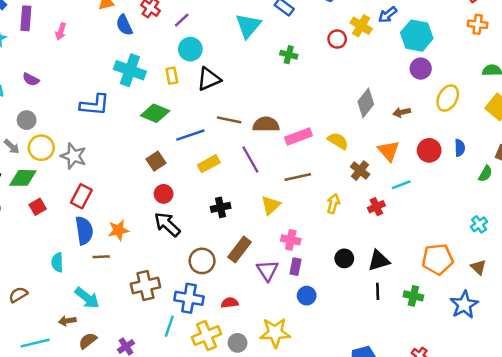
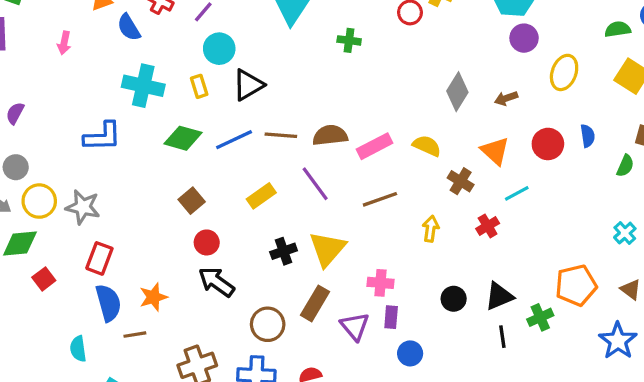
pink arrow: (61, 31) -> (64, 43), moved
purple semicircle: (31, 79) -> (15, 113), turned 98
blue line: (190, 135) -> (234, 140), moved
yellow triangle: (271, 205) -> (327, 249), moved, size x1.4
green cross: (413, 296) -> (540, 317), moved, turned -30

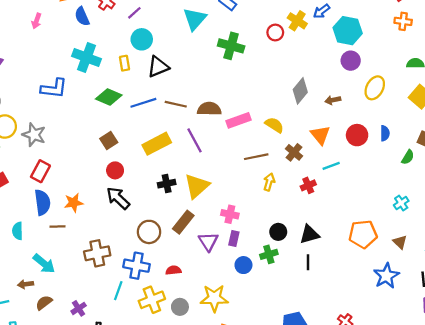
green cross: (349, 40) -> (231, 46), size x1.6
yellow rectangle: (261, 196) -> (157, 144), size x1.4
brown line: (380, 199) -> (256, 157), moved
green cross: (540, 317) -> (269, 254), moved

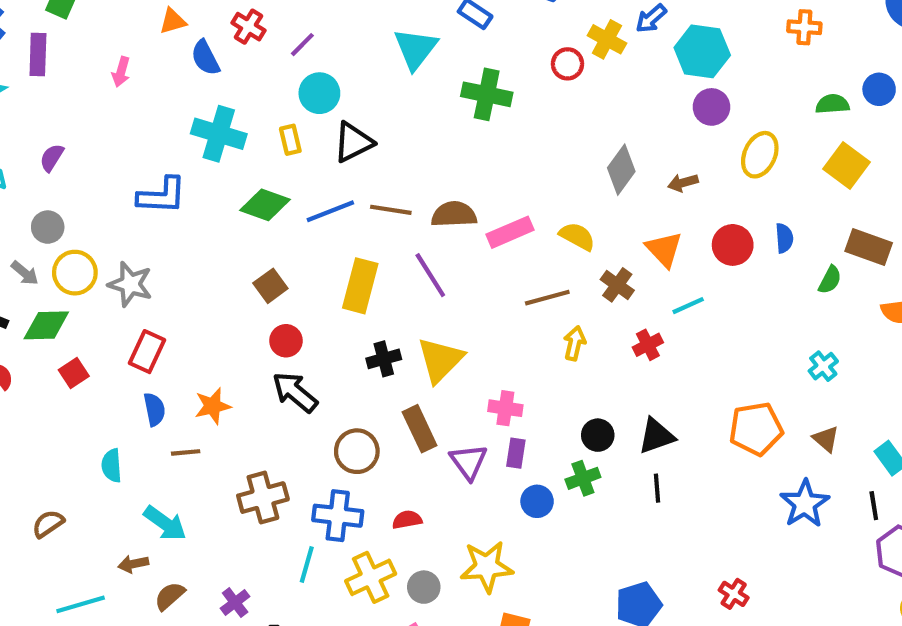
yellow rectangle: (157, 144) -> (360, 286), turned -44
blue semicircle: (42, 202) -> (154, 409), size x0.7
brown rectangle: (183, 222) -> (420, 429), turned -60

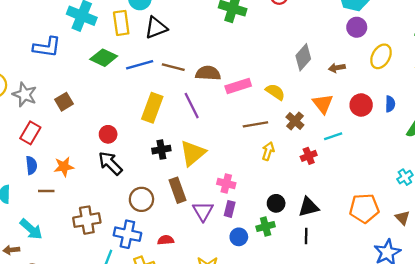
yellow rectangle: (290, 140) -> (121, 23), size x1.5
brown square: (270, 286) -> (64, 102), moved

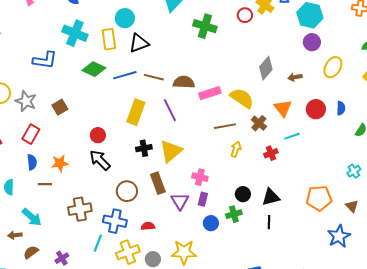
yellow semicircle: (275, 92) -> (242, 98), size x1.4

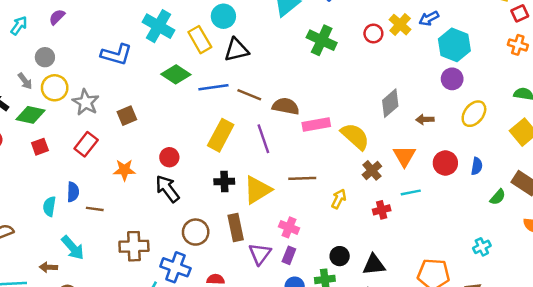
yellow rectangle: (109, 39) -> (200, 40), turned -30
brown line: (225, 126) -> (302, 178), moved
blue semicircle: (32, 162) -> (73, 192), moved
orange star: (60, 163) -> (124, 170), moved

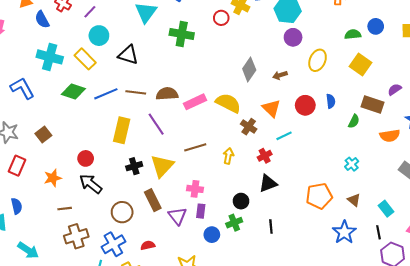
black triangle: (236, 50) -> (128, 55), moved, turned 45
blue L-shape: (116, 55) -> (22, 88), turned -120
brown line: (95, 209) -> (65, 209), moved
black triangle: (374, 265) -> (268, 183), moved
blue cross: (175, 267) -> (113, 244), turned -35

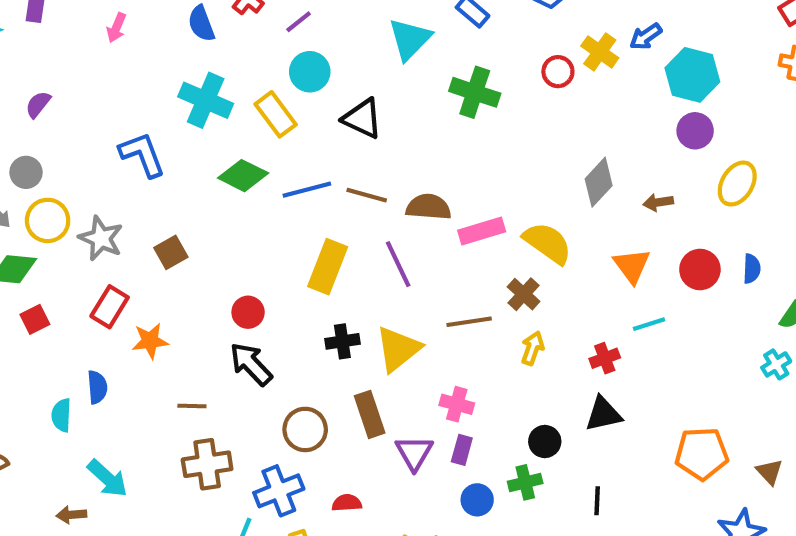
brown cross: (249, 127) -> (524, 294), moved
cyan cross: (352, 164) -> (776, 364), moved
orange star: (53, 178) -> (150, 341), moved

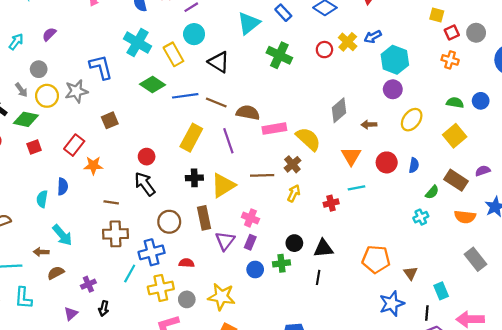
gray star: (101, 238) -> (76, 91), moved, turned 30
black triangle: (603, 414) -> (323, 248), moved

